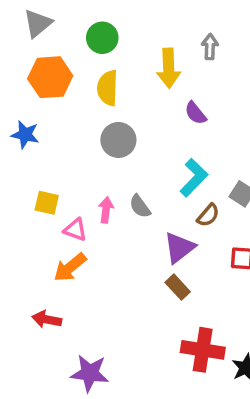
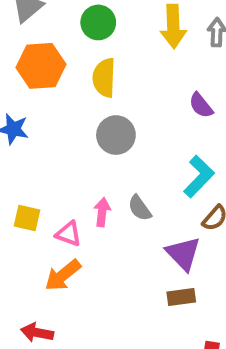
yellow arrow: (169, 68) -> (173, 26), moved
yellow square: (47, 203) -> (27, 218), moved
purple triangle: (179, 248) -> (183, 254), turned -36
brown rectangle: (178, 287) -> (181, 297), turned -55

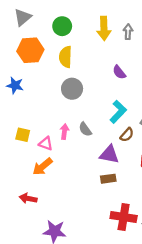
purple triangle: (183, 254) -> (109, 155), turned -35

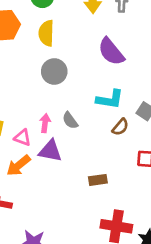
purple semicircle: (119, 72) -> (111, 52), size x1.6
cyan L-shape: (118, 112) -> (110, 99), turned 55
purple triangle: (109, 155) -> (50, 151), moved

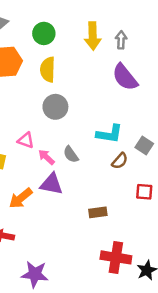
purple semicircle: (111, 52) -> (125, 77), moved
pink arrow: (45, 123) -> (46, 157), turned -54
pink triangle: (22, 138) -> (26, 140), moved

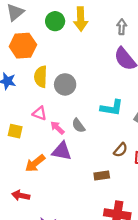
yellow arrow: (93, 36) -> (81, 19), moved
yellow semicircle: (48, 70) -> (41, 77), moved
brown semicircle: (120, 161) -> (121, 150), moved

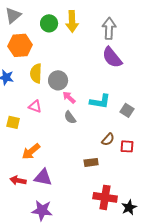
gray arrow: (122, 27) -> (109, 28), size x1.5
pink arrow: (57, 128) -> (69, 97), moved
purple triangle: (62, 151) -> (43, 177), moved

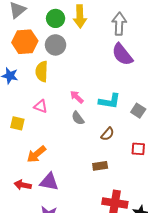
gray circle: (58, 80) -> (56, 45), moved
brown semicircle: (108, 139) -> (107, 134), moved

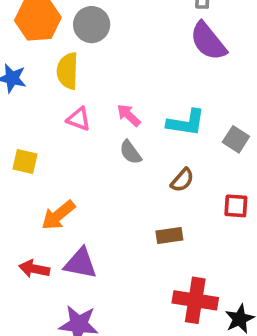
pink triangle: (41, 106) -> (79, 119), moved

